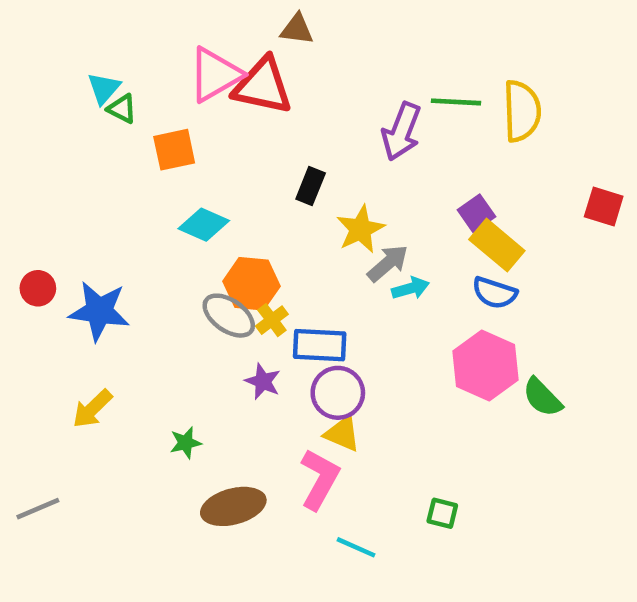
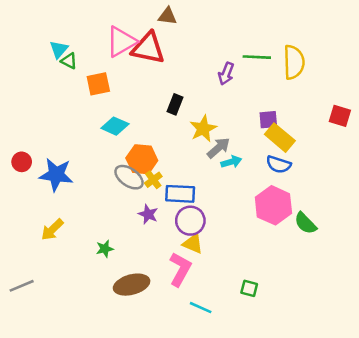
purple arrow: (401, 131) -> (226, 74), size x0.7
purple square: (476, 213) -> (268, 120), turned 30

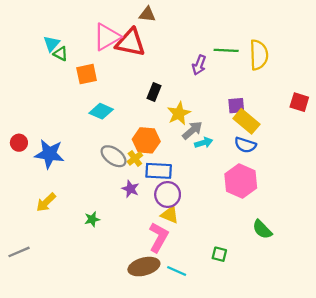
orange hexagon: (142, 159) -> (146, 140), moved
green semicircle: (305, 223) -> (262, 229), moved
brown ellipse: (132, 285) -> (144, 267), moved

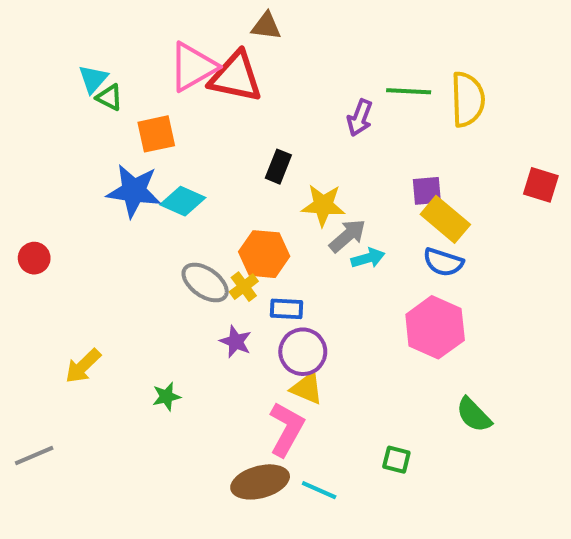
yellow star: (179, 113) -> (323, 205), turned 30
blue star: (49, 154) -> (134, 191), moved
blue rectangle: (159, 171) -> (287, 309), size x0.7

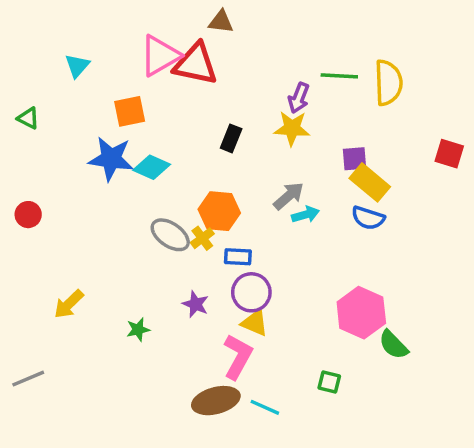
green triangle: (109, 97) -> (28, 118), moved
yellow star: (323, 205) -> (292, 128), moved
pink hexagon: (435, 327) -> (361, 313), moved
purple star: (236, 342) -> (196, 304), moved

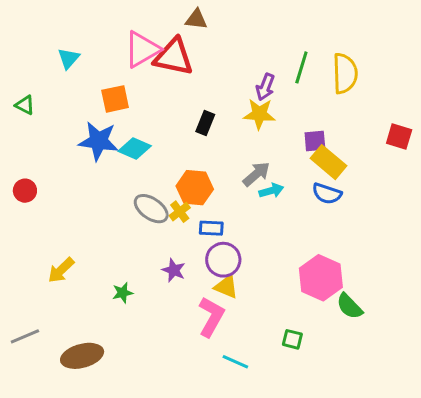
green line: (339, 76) -> (301, 67), turned -76
brown ellipse: (216, 401) -> (82, 356), moved

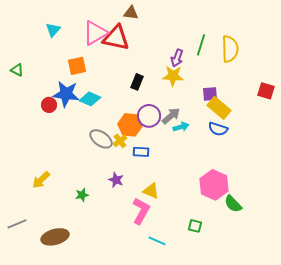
cyan triangle: (69, 58) -> (53, 30), moved
red circle: (25, 191) -> (49, 105), moved
purple circle: (223, 260) -> (149, 116), moved

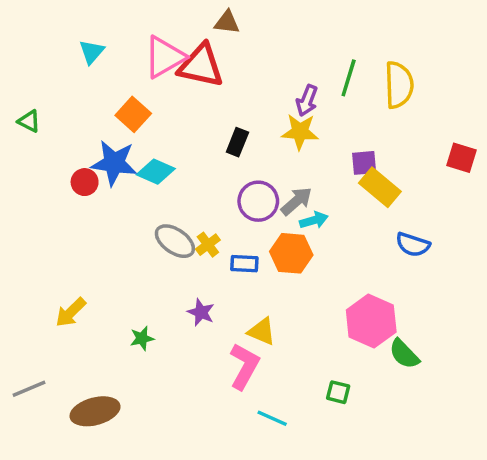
orange square: (77, 66) -> (133, 114), turned -36
orange hexagon: (130, 125) -> (291, 253), moved
blue semicircle: (218, 129) -> (413, 245), moved

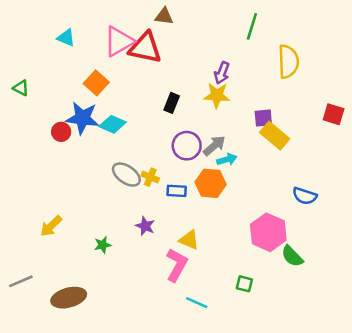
cyan triangle: (92, 52) -> (66, 38), turned -48
green line: (349, 78) -> (252, 26), moved
yellow cross: (208, 245) -> (150, 177), turned -30
blue semicircle: (413, 245) -> (305, 196), moved

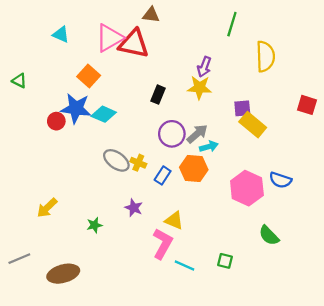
blue rectangle: (177, 191) -> (163, 175), turned -60
pink hexagon: (268, 232) -> (247, 188), moved
cyan line: (197, 303) -> (185, 266), moved

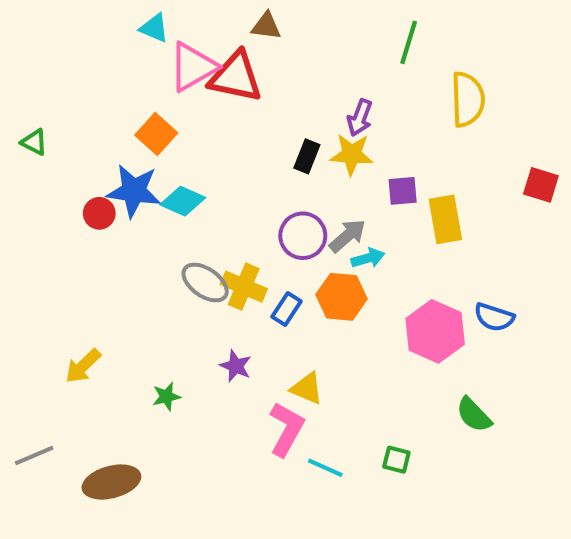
cyan triangle: (61, 34) -> (154, 28), moved
black rectangle: (158, 95) -> (307, 156), moved
purple square: (242, 108) -> (403, 191), moved
yellow rectangle: (253, 125) -> (445, 219), turned 40
yellow cross: (138, 163) -> (244, 287), size x1.5

